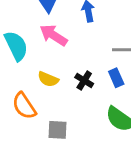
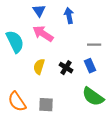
yellow semicircle: (48, 79) -> (39, 67), turned 84
orange semicircle: (24, 106) -> (17, 102), moved

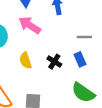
yellow semicircle: (39, 67) -> (25, 60), turned -35

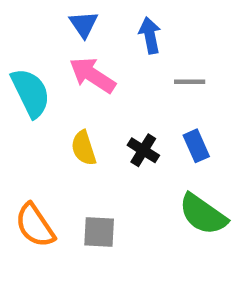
gray line: (84, 37) -> (190, 82), moved

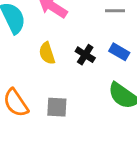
blue rectangle: (196, 146) -> (119, 52), turned -36

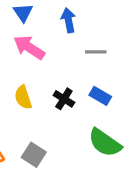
gray square: (57, 107) -> (34, 155), turned 30

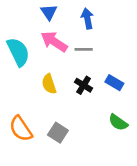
gray line: (96, 52) -> (84, 49), moved
green semicircle: (105, 143) -> (118, 122), size x0.7

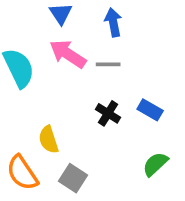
yellow semicircle: (49, 84) -> (49, 140), moved
green semicircle: (118, 122) -> (155, 164), turned 102

